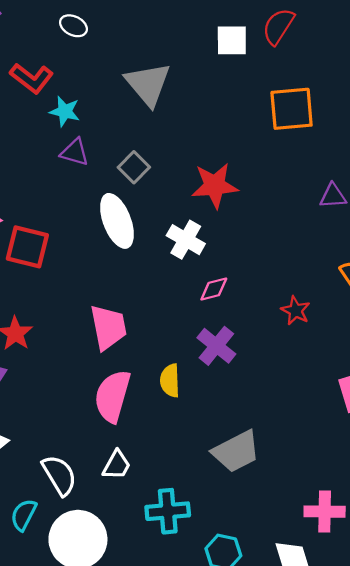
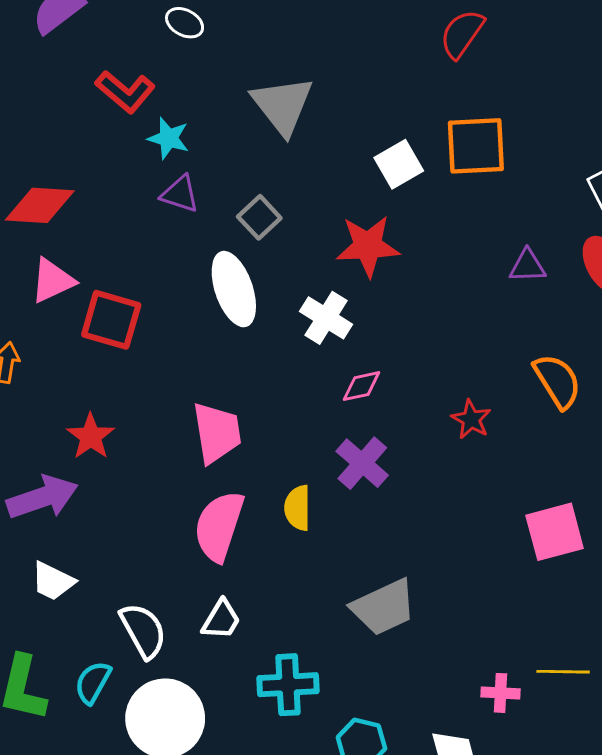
white square: (232, 40) -> (399, 164), moved, turned -32
pink cross: (325, 512) -> (501, 693), size x0.7

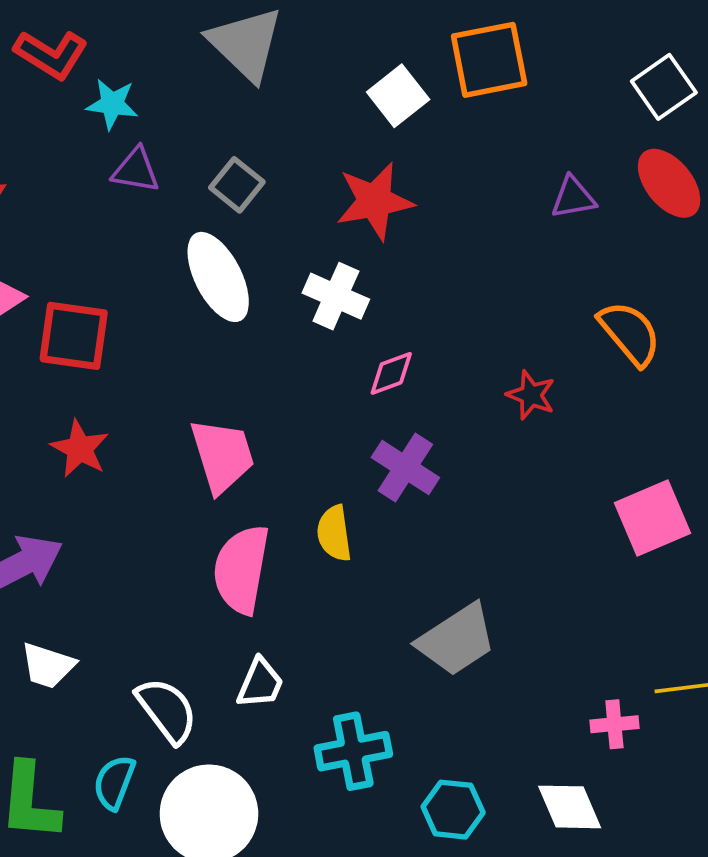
red star: (91, 436) -> (80, 449), moved

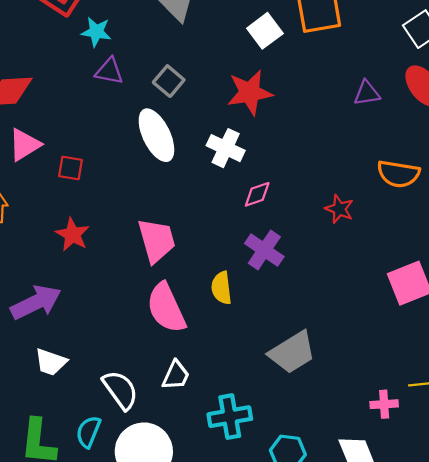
orange semicircle: (630, 333) -> (398, 174), turned 138
red square: (74, 336) -> (70, 168), size x0.6
pink semicircle: (241, 569) -> (166, 308), turned -36

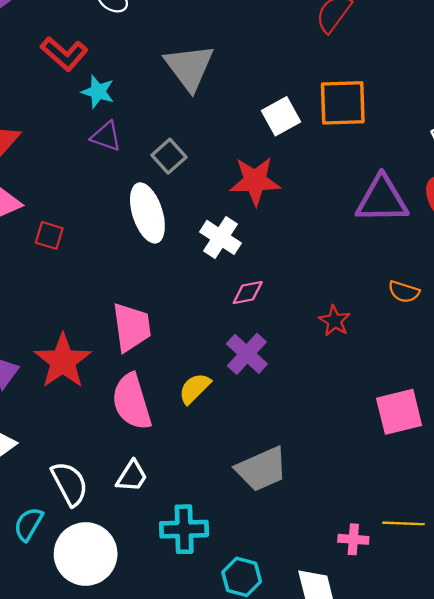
purple triangle: (367, 93) -> (382, 199), size x1.8
orange semicircle: (398, 174) -> (404, 292), size x0.7
red star: (73, 235) -> (63, 361), moved, size x1.5
yellow semicircle: (221, 288) -> (195, 388), turned 44

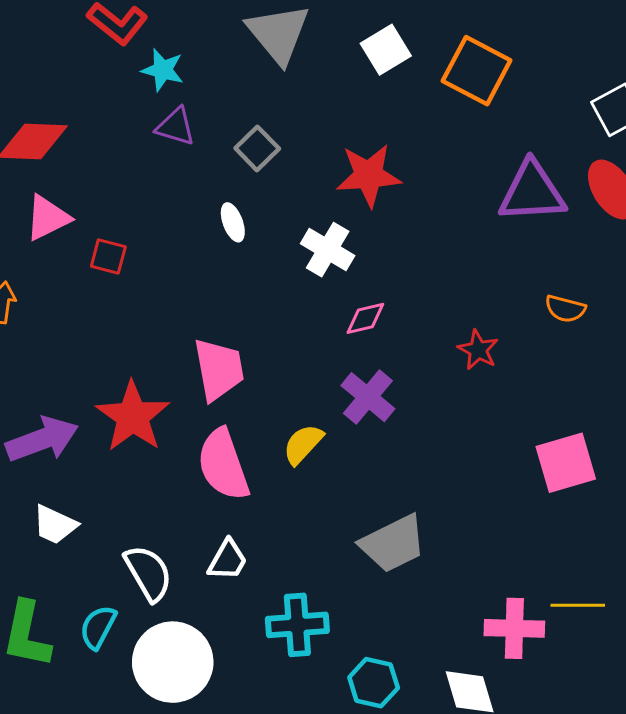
orange square: (343, 103) -> (477, 71), turned 32
white square: (281, 116) -> (386, 50), moved
white ellipse: (147, 213) -> (233, 222), size x0.5
pink cross: (353, 539) -> (514, 628), size x1.5

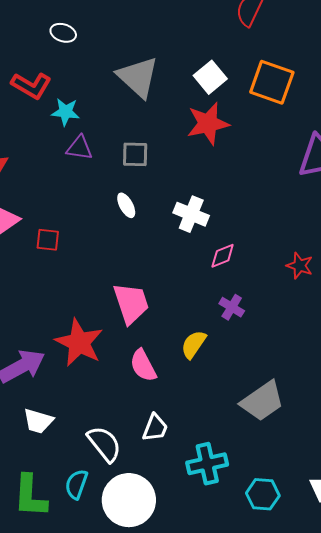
gray square: (257, 148) -> (135, 154), turned -36
red star: (369, 175) -> (208, 124), moved
purple cross: (368, 397) -> (232, 307), size x0.7
pink semicircle: (223, 465) -> (143, 365), size x0.7

